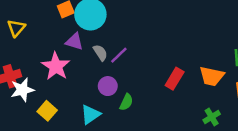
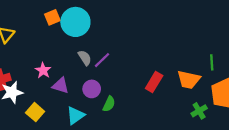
purple triangle: (74, 42) -> (60, 85), moved
pink star: (56, 66) -> (43, 70), size x0.6
green cross: (212, 117) -> (199, 111), moved

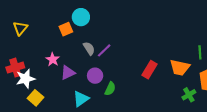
orange square: (52, 17) -> (66, 29), moved
cyan circle: (75, 22) -> (81, 17), size x0.7
purple triangle: (60, 85) -> (68, 73), turned -42
yellow square: (35, 112) -> (36, 98), moved

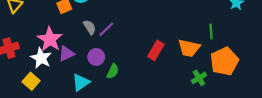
pink star: (53, 59) -> (50, 39), size x1.6
white star: (25, 79) -> (41, 58), moved, turned -30

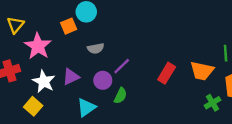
gray semicircle: (90, 27) -> (96, 48), turned 112
purple line: (106, 29) -> (122, 66), moved
pink star: (50, 39) -> (38, 46), moved

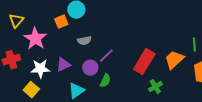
orange trapezoid: (202, 71) -> (174, 60), turned 125
red rectangle: (167, 73) -> (144, 62), size x1.4
white star: (44, 81) -> (40, 69), turned -30
green cross: (213, 103) -> (155, 87), moved

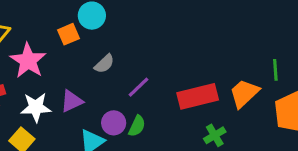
gray semicircle: (84, 41) -> (104, 64), turned -32
red rectangle: (144, 62) -> (198, 96), turned 45
purple circle: (90, 68) -> (114, 123), moved

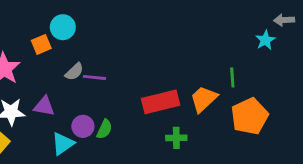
purple line: (139, 87) -> (94, 77), moved, turned 50
purple triangle: (72, 101) -> (44, 106), turned 35
green cross: (215, 135) -> (176, 138), turned 30

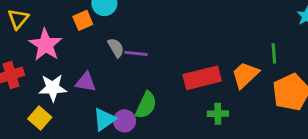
gray semicircle: (74, 72) -> (116, 48), turned -78
purple circle: (83, 126) -> (124, 121), moved
green semicircle: (104, 129) -> (146, 105), size x1.4

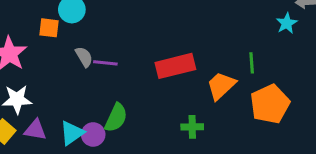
orange square: (83, 20) -> (49, 28), turned 30
red rectangle: (202, 78) -> (175, 66), moved
purple triangle: (86, 82) -> (35, 130), moved

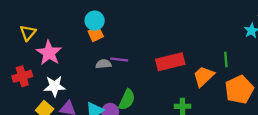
orange square: (49, 28) -> (96, 34), moved, turned -32
gray semicircle: (84, 57) -> (103, 64), moved, turned -64

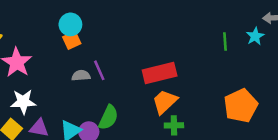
purple line: (119, 60) -> (99, 70), turned 60
green line: (226, 60) -> (225, 41), moved
orange trapezoid: (204, 76) -> (165, 102), moved

